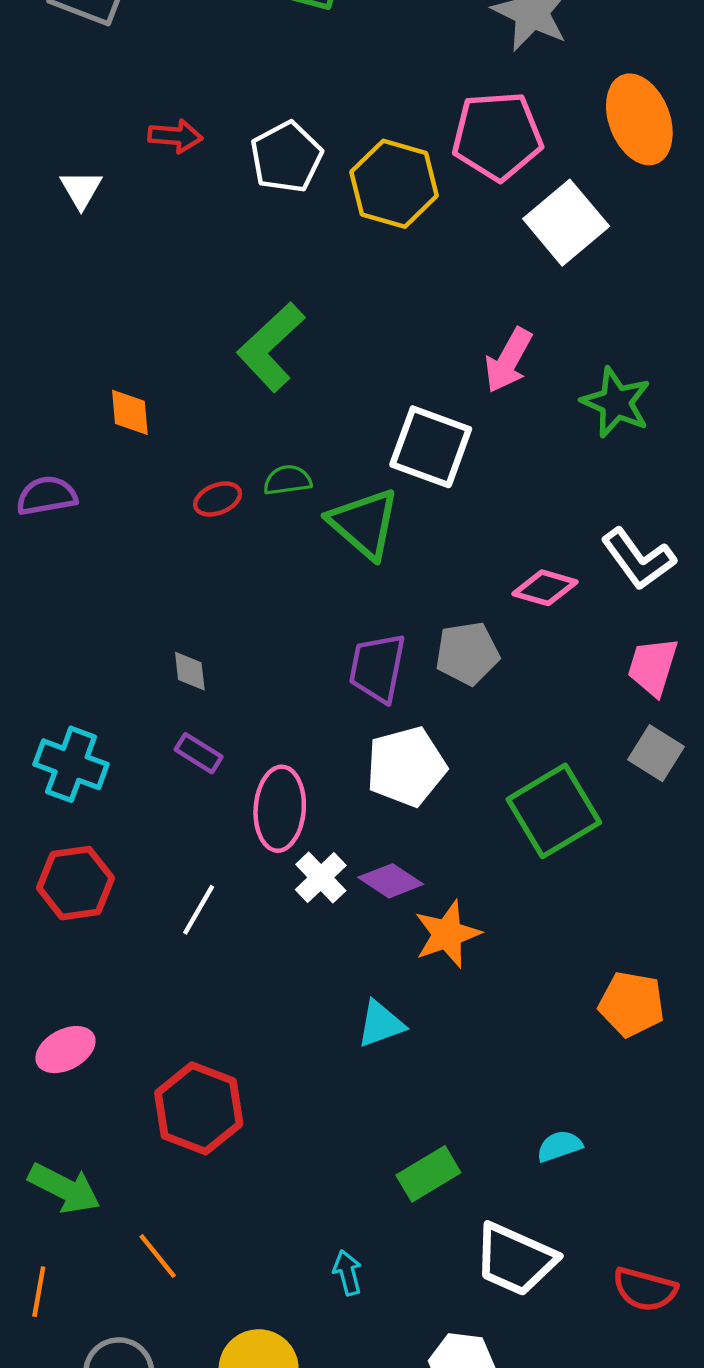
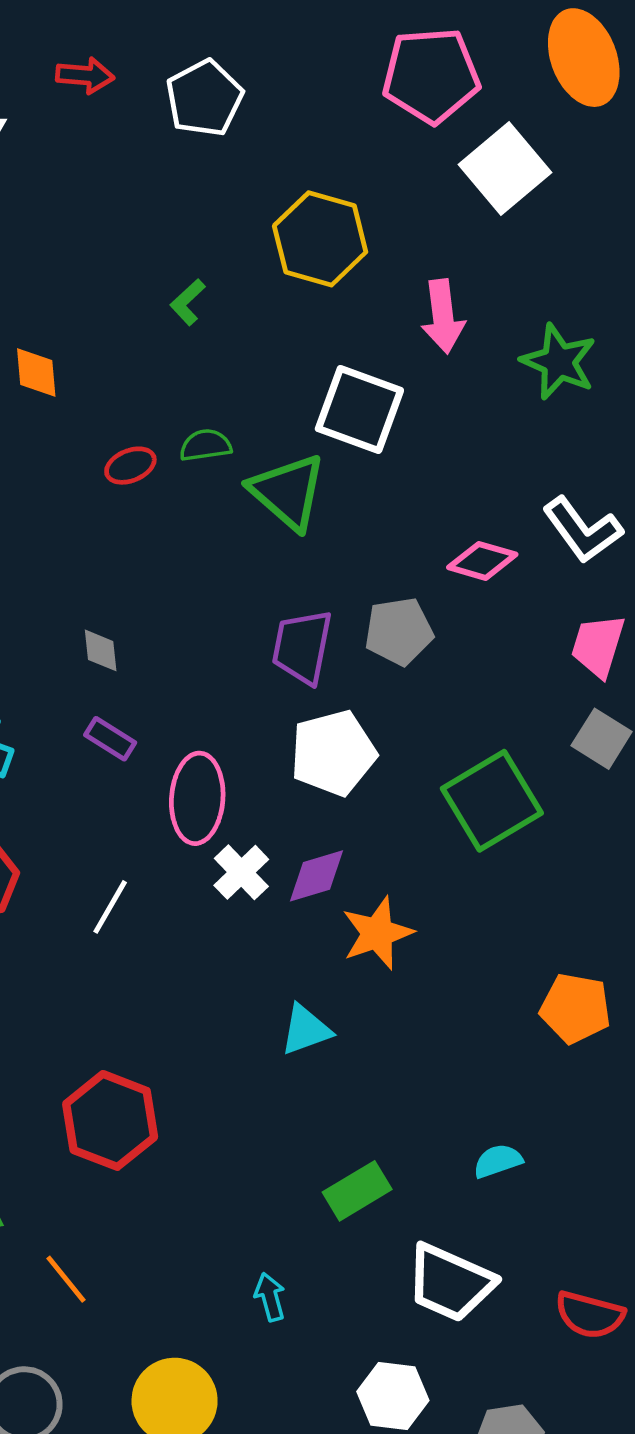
yellow hexagon: (394, 184) -> (320, 239), moved
green L-shape: (271, 347) -> (188, 302), size x0.5
pink arrow: (508, 360) -> (443, 316), turned -36
purple diamond: (391, 881) -> (316, 876), turned -50

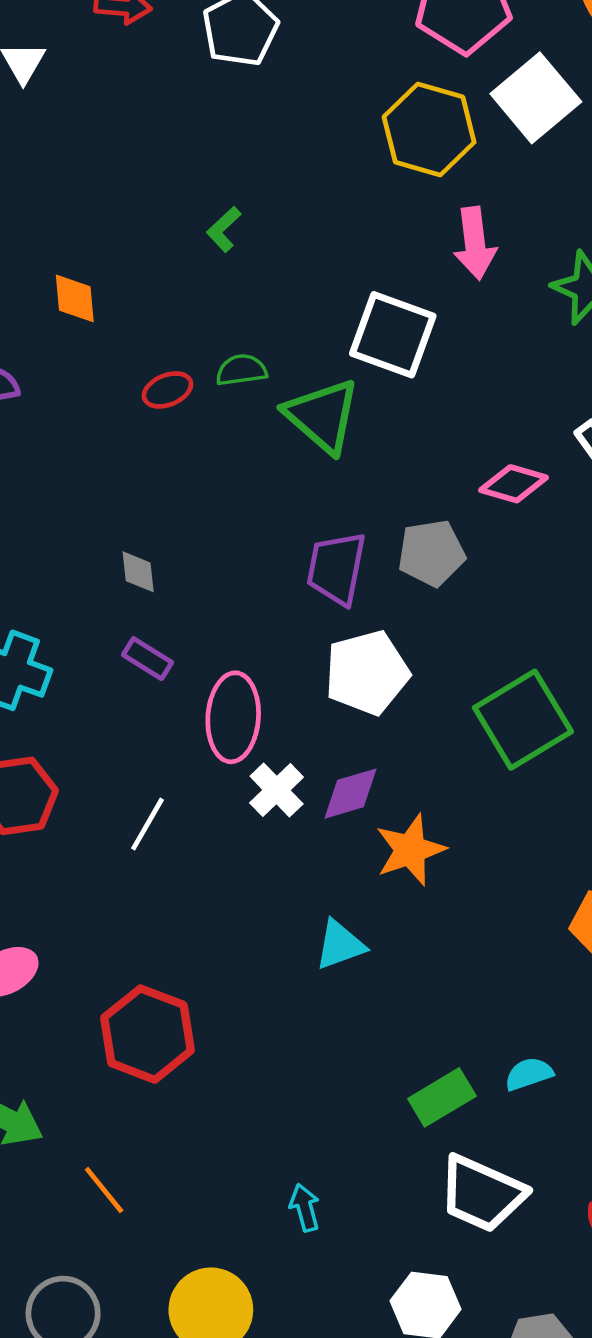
yellow hexagon: (320, 239) -> (429, 130), moved
green rectangle: (357, 1191) -> (442, 1097), moved

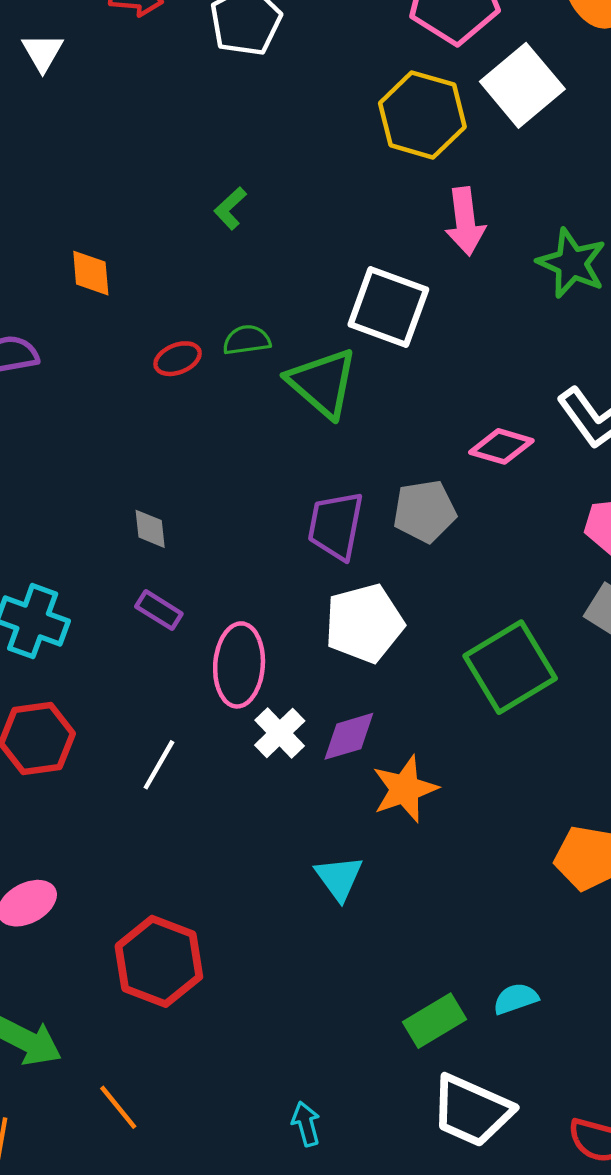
cyan triangle: (340, 945) -> (339, 878), turned -46

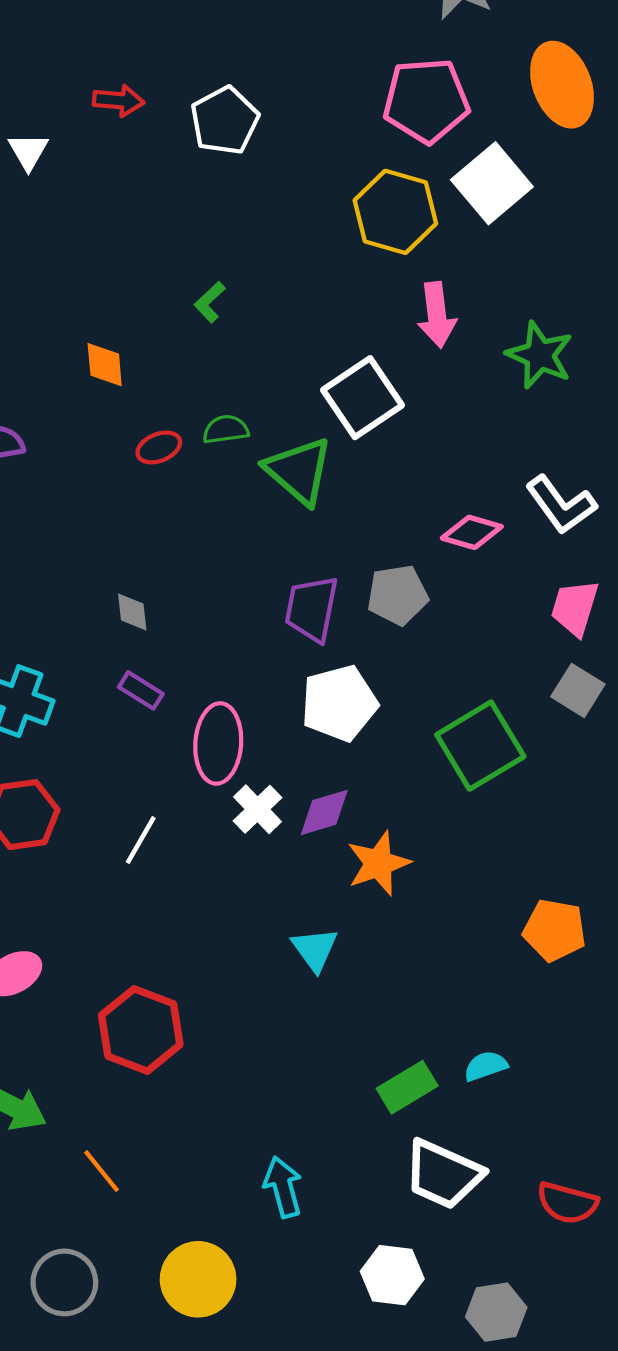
orange diamond: (91, 273) -> (105, 365), moved
white square: (388, 307) -> (363, 398), turned 36
cyan arrow: (306, 1124) -> (283, 1187), size x1.4

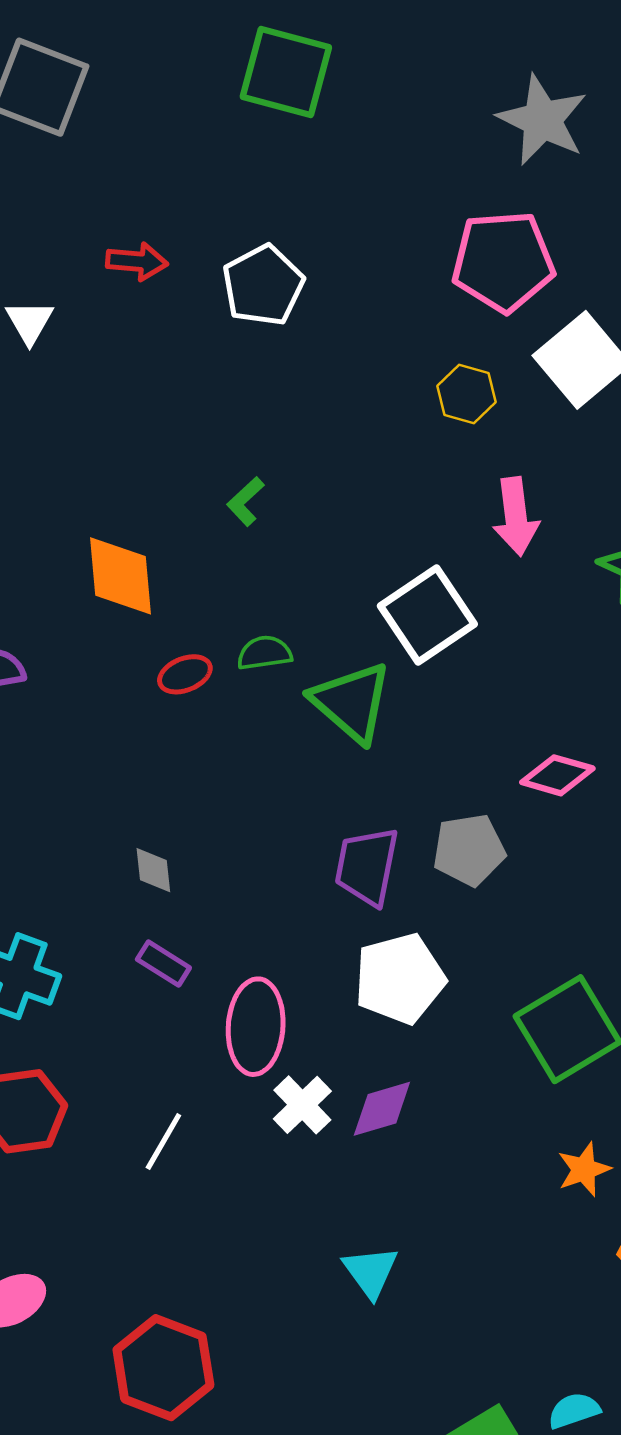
yellow hexagon: (395, 212) -> (467, 394), size x0.6
orange diamond: (105, 365) -> (120, 576), size x1.5
orange star: (378, 863) -> (584, 1169), moved, size x0.7

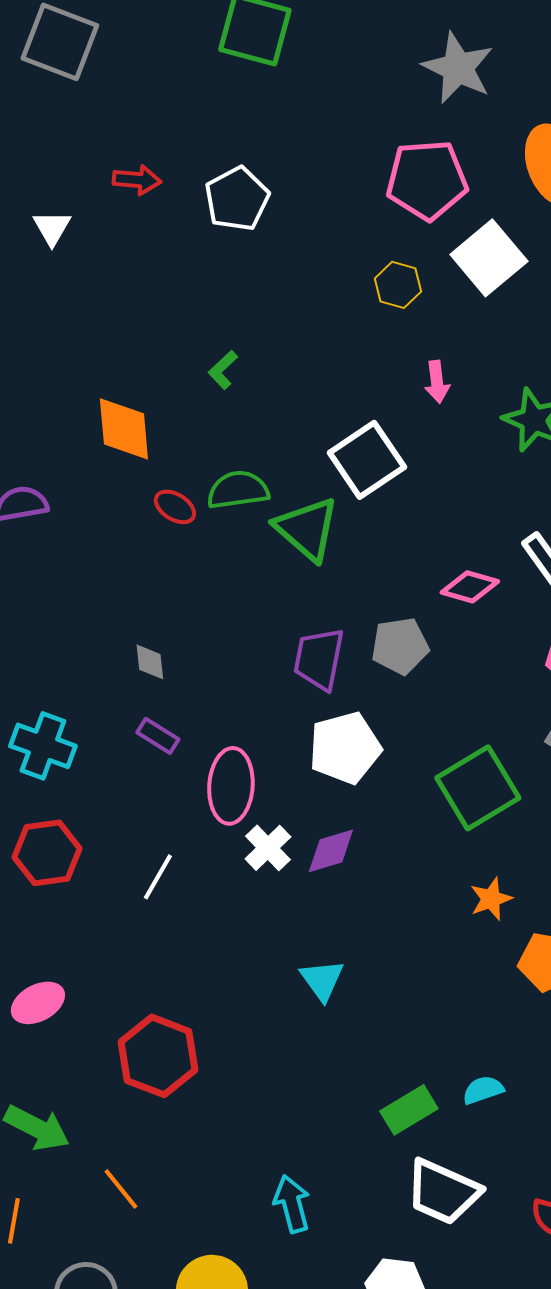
pink arrow: (516, 516) -> (437, 382), size x0.7
green semicircle: (264, 653) -> (238, 490), size x1.4
red ellipse: (185, 674) -> (175, 507), turned 54

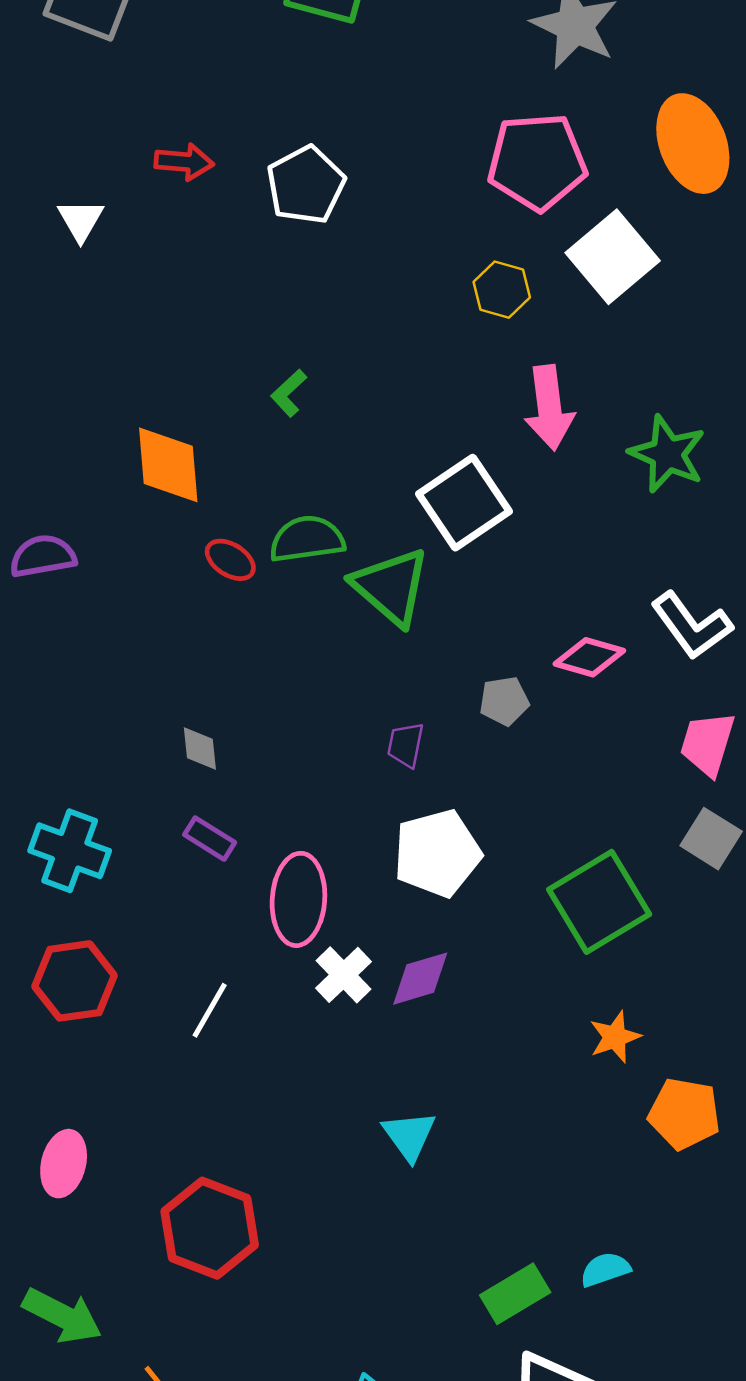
pink arrow: (437, 382) -> (549, 408), size x1.6
gray pentagon: (400, 646) -> (504, 701), moved, size x0.7
purple trapezoid: (319, 659) -> (406, 745), size x0.6
pink ellipse: (38, 1003) -> (64, 1164), turned -48

